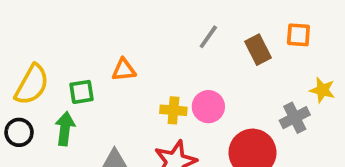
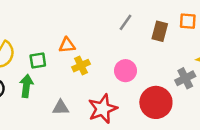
brown rectangle: (258, 50) -> (160, 31), turned 42
yellow cross: (173, 110) -> (81, 66), moved, turned -30

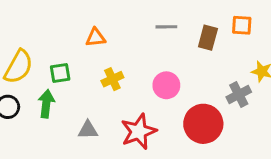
gray line: (125, 22) -> (166, 27), turned 54
orange triangle: (67, 45) -> (96, 38), moved

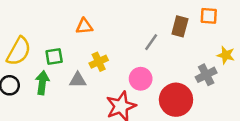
gray line: (166, 27) -> (151, 42), moved, turned -54
pink circle: (166, 85) -> (141, 79), moved
gray triangle: (88, 130) -> (78, 80), moved

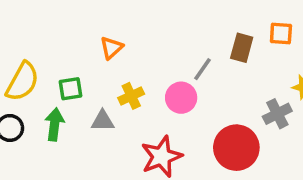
orange triangle: (84, 26) -> (112, 48), turned -36
pink circle: (141, 79) -> (181, 98), moved

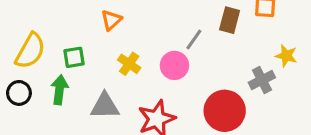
yellow cross: (131, 96) -> (129, 64), turned -30
gray triangle: (103, 121) -> (105, 106), moved, size x1.4

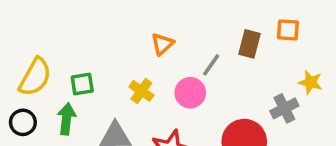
orange triangle: (111, 20) -> (162, 44), moved

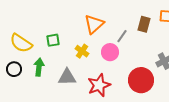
orange triangle: (162, 44) -> (94, 24), size x1.5
yellow semicircle: (35, 77) -> (21, 43), turned 95
green square: (82, 84) -> (53, 40), moved

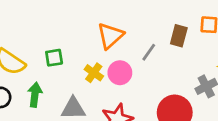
pink circle: (110, 52) -> (120, 73), moved

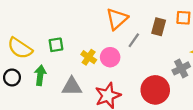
orange triangle: (110, 36) -> (117, 19), moved

